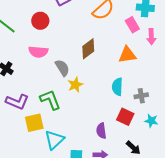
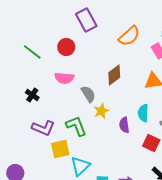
purple semicircle: (101, 131) -> (124, 125), moved

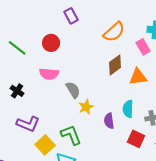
purple rectangle: (86, 20) -> (71, 16), size x0.7
brown diamond: (114, 75) -> (115, 65), moved
green L-shape: (76, 126) -> (71, 135), moved
yellow square: (60, 149) -> (45, 145), turned -30

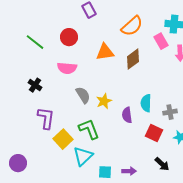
orange triangle: (138, 77) -> (105, 52), moved
gray semicircle: (73, 90) -> (83, 95), moved
purple L-shape: (28, 124) -> (46, 118), turned -105

